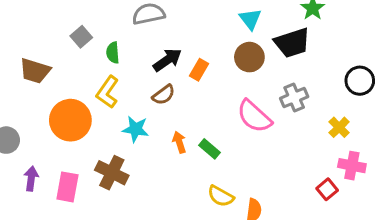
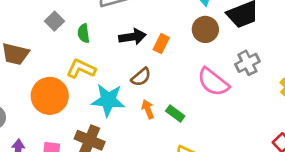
black arrow: (167, 60) -> (132, 37), turned 30
yellow L-shape: (107, 92) -> (81, 69), turned 84
brown semicircle: (164, 95) -> (141, 77), moved
cyan star: (136, 129) -> (108, 100), size x1.4

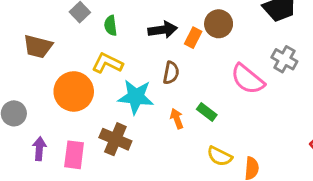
brown circle: (205, 29) -> (219, 24), moved
gray cross: (247, 63) -> (284, 59), turned -35
brown semicircle: (141, 77) -> (171, 73), turned -40
orange arrow: (148, 109) -> (177, 119), moved

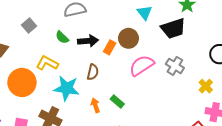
green semicircle: (111, 26) -> (62, 37), moved, turned -40
pink semicircle: (248, 79) -> (142, 65), moved, turned 105

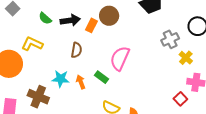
pink semicircle: (142, 65) -> (120, 58), moved, turned -30
gray cross: (175, 66) -> (170, 39), moved, turned 36
cyan star: (67, 88) -> (61, 79), moved, size x0.7

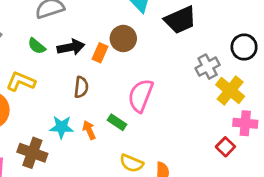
yellow cross: (186, 58) -> (230, 90), size x1.5

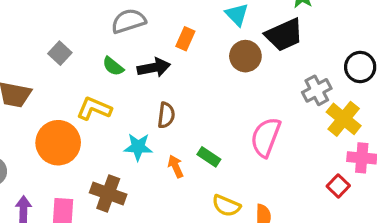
brown circle: (123, 38) -> (245, 56), moved
orange rectangle: (100, 53) -> (185, 39), moved
pink semicircle: (141, 96) -> (266, 137), moved
cyan star: (62, 127) -> (138, 147), moved

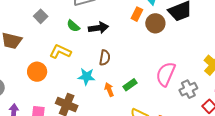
orange rectangle: (185, 39) -> (137, 14), moved
gray cross: (317, 90) -> (188, 89), moved
orange circle: (58, 143) -> (37, 72), size x0.7
green rectangle: (209, 157) -> (130, 85), turned -72

